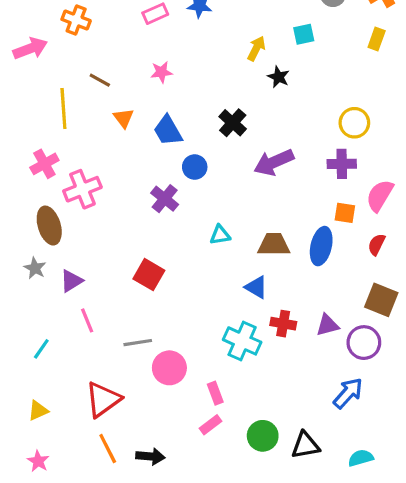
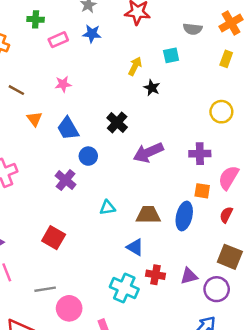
yellow circle: (354, 123) -> (221, 112), moved

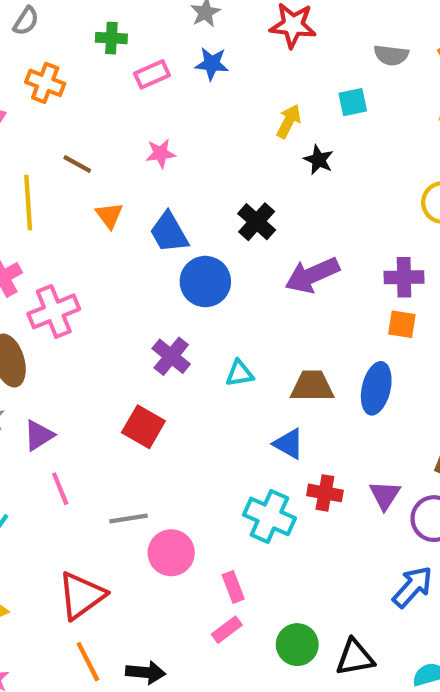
blue circle: (88, 156) -> (205, 282), size x1.5
purple cross: (66, 180) -> (171, 356), moved
orange square: (202, 191) -> (402, 324), moved
purple triangle: (189, 276) -> (385, 495), turned -42

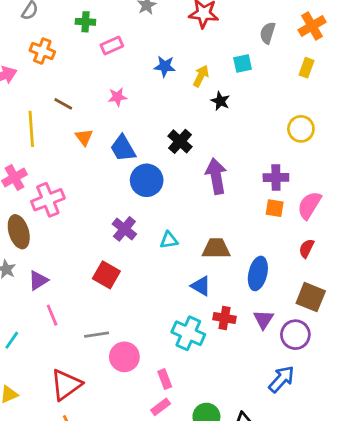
gray semicircle: (391, 55) -> (268, 33), turned 100
blue star: (212, 64) -> (165, 66), moved
purple arrow: (312, 275) -> (216, 176), turned 104
blue ellipse: (376, 388) -> (258, 273), moved

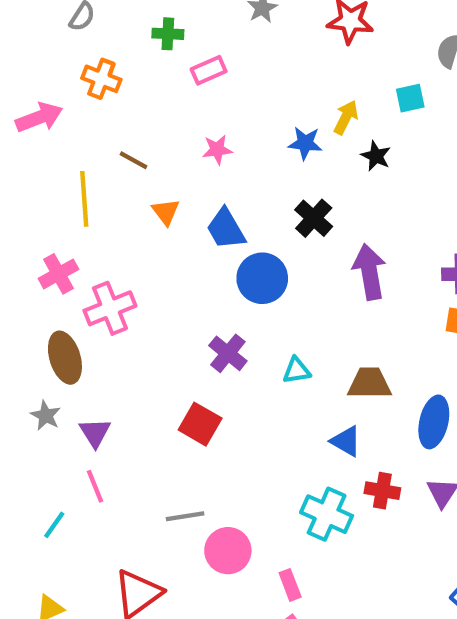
blue star: (165, 66) -> (305, 143), moved
purple triangle: (38, 280) -> (95, 433), turned -30
pink line: (52, 315) -> (95, 486), moved

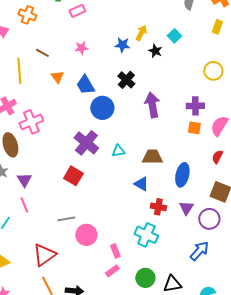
cyan square: (410, 98) -> (174, 36), moved, turned -32
purple cross: (228, 353) -> (86, 143), size x1.4
cyan cross: (327, 514) -> (146, 235), moved

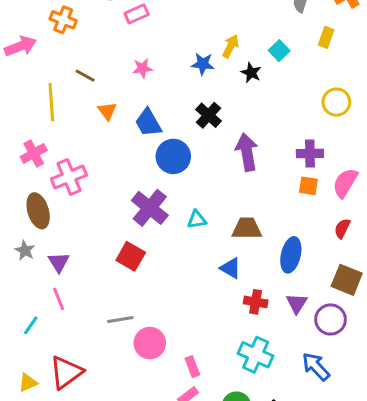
yellow rectangle: (217, 27) -> (326, 37), moved
cyan cross: (146, 235) -> (256, 355), moved
blue arrow: (199, 251) -> (316, 367), turned -85
red triangle: (44, 255) -> (66, 372), moved

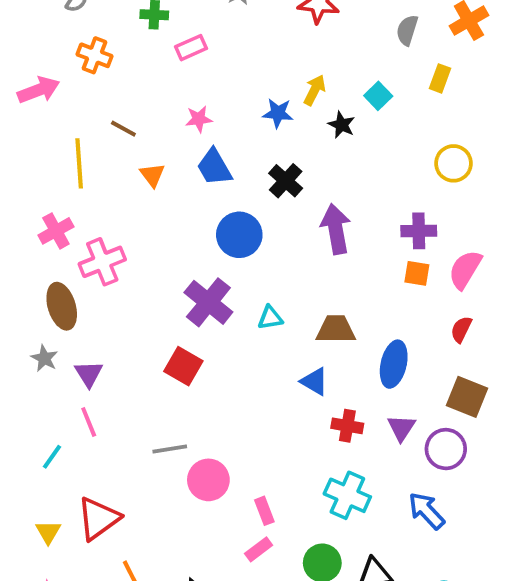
blue trapezoid: (148, 123) -> (214, 167), moved
yellow triangle: (28, 383) -> (48, 532), turned -36

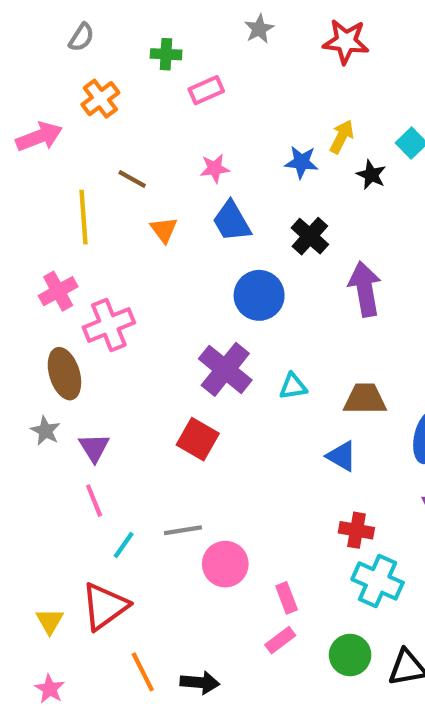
orange cross: (95, 55) -> (100, 99), turned 32
red cross: (347, 426) -> (356, 530), moved
cyan line: (52, 457) -> (124, 545), moved

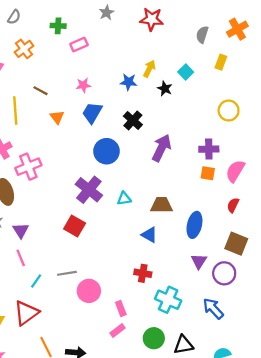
blue trapezoid: (232, 221) -> (92, 113), turned 60
purple arrow: (365, 289) -> (161, 148), turned 36
red cross: (356, 530) -> (143, 273), moved

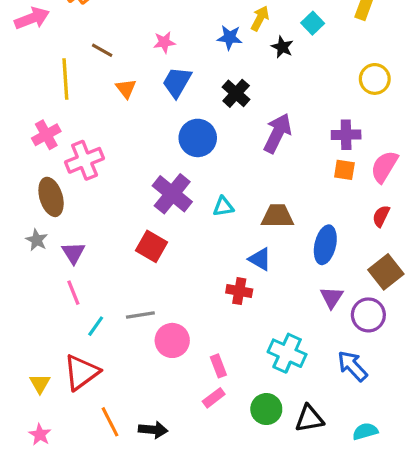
brown square: (236, 244) -> (386, 272), turned 30
red cross: (143, 273) -> (239, 291), moved

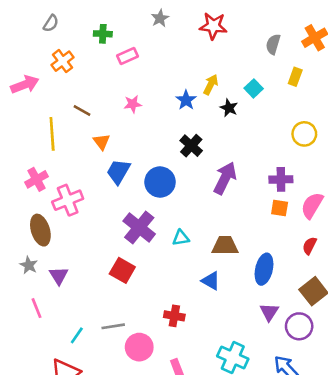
blue star: (230, 37) -> (186, 100), turned 30
blue trapezoid: (177, 82) -> (118, 172), moved
red cross: (239, 291) -> (174, 316), moved
pink line: (73, 293) -> (37, 308), moved

